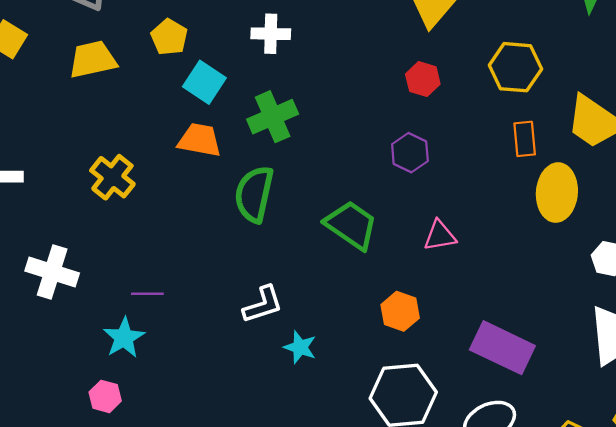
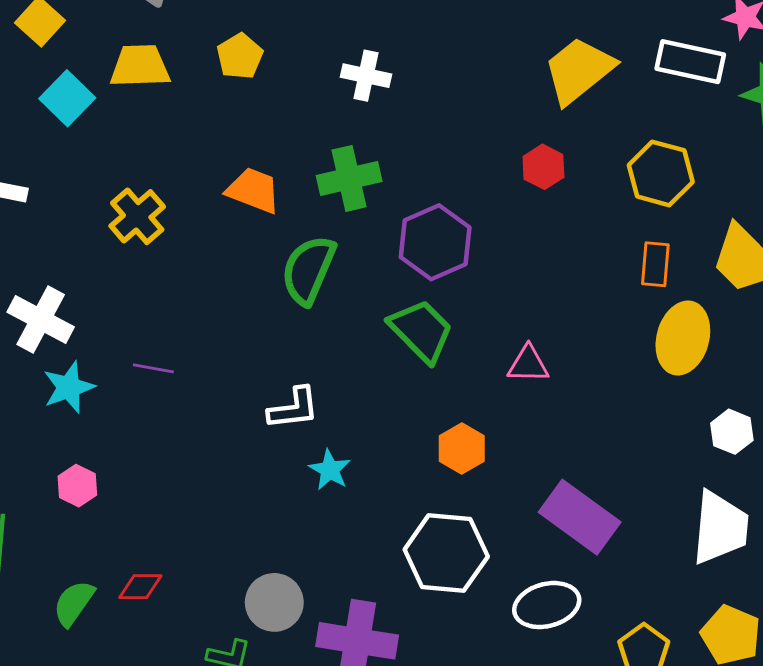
cyan square: (204, 82) -> (67, 98), moved
purple hexagon: (410, 153) -> (435, 242), moved, size x1.5
cyan star: (124, 338) -> (69, 387), moved

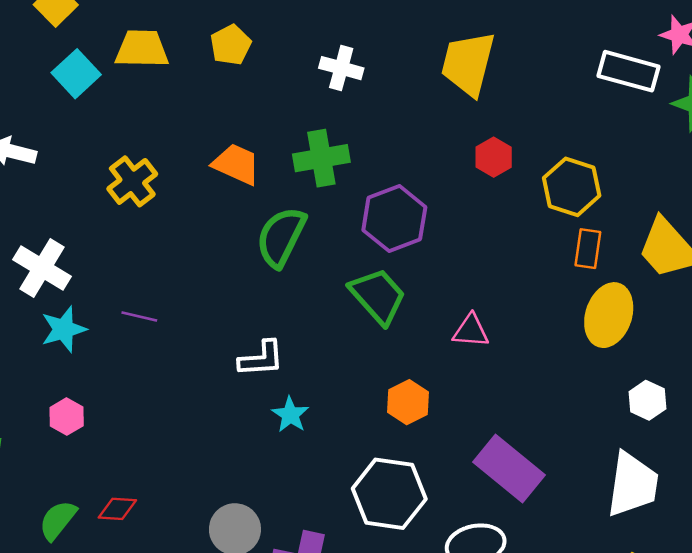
yellow trapezoid: (579, 70) -> (468, 64), moved, turned -40
yellow hexagon: (661, 173) -> (572, 187), moved

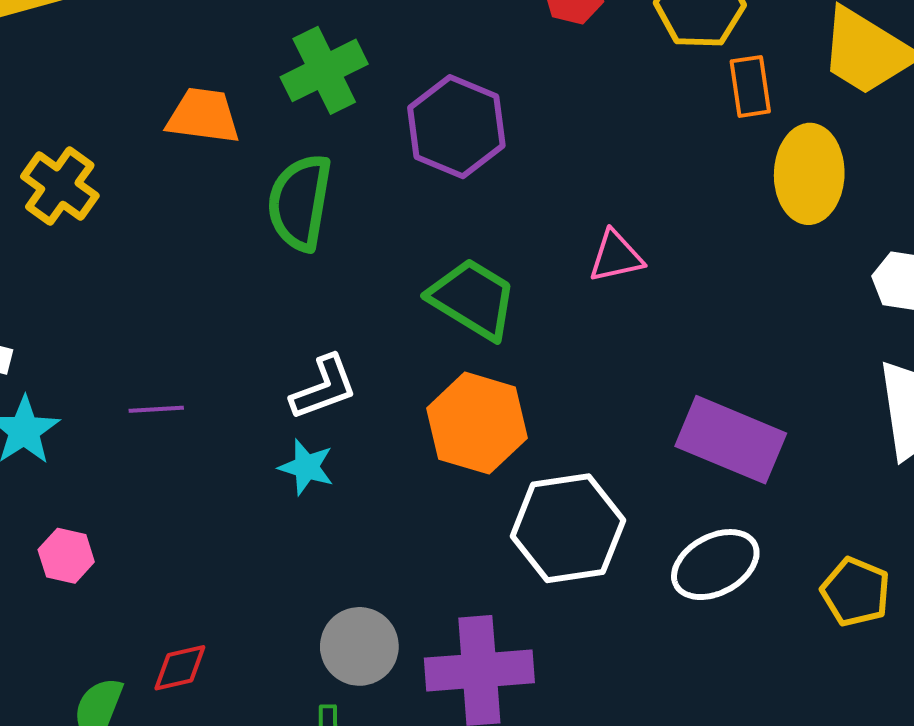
green trapezoid: (378, 296) -> (473, 299), moved
purple line: (139, 317) -> (156, 409), moved
orange hexagon: (408, 402) -> (477, 423), moved, size x1.5
cyan star: (290, 415) -> (306, 467), moved

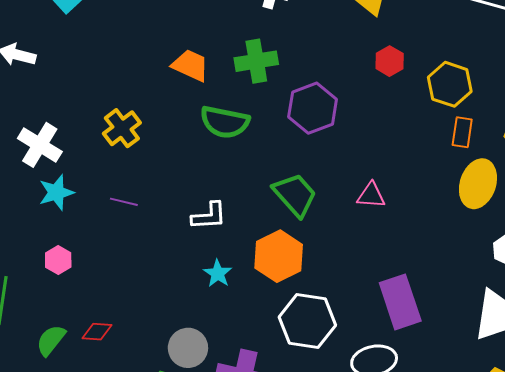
yellow cross: (60, 186) -> (122, 128), moved
green semicircle: (300, 202) -> (225, 122), turned -105
purple rectangle: (731, 440) -> (400, 302), turned 32
cyan star: (306, 467) -> (218, 273), moved

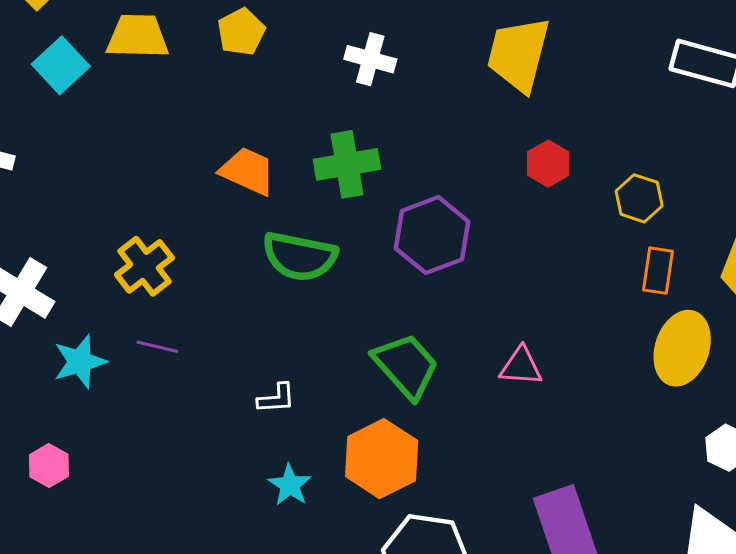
yellow hexagon: (450, 84) -> (639, 198), size x0.7
cyan star: (56, 193) -> (80, 362), moved
purple line: (124, 202) -> (157, 347), moved
white L-shape: (209, 216) -> (276, 398), size x0.7

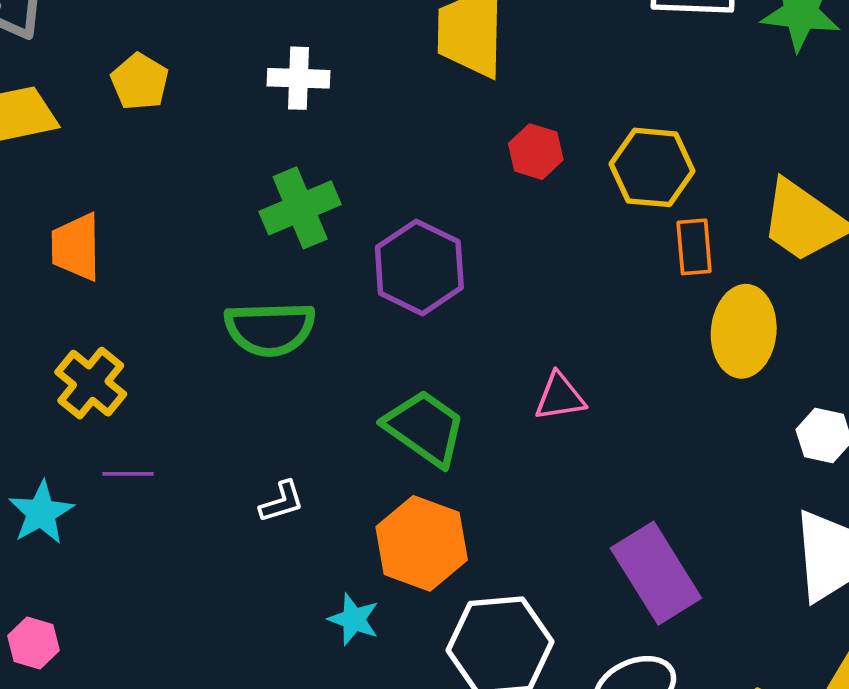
orange trapezoid: (248, 171) -> (76, 247), moved, turned -102
yellow hexagon: (639, 198) -> (652, 167), size x1.4
cyan star: (290, 485) -> (354, 619), moved

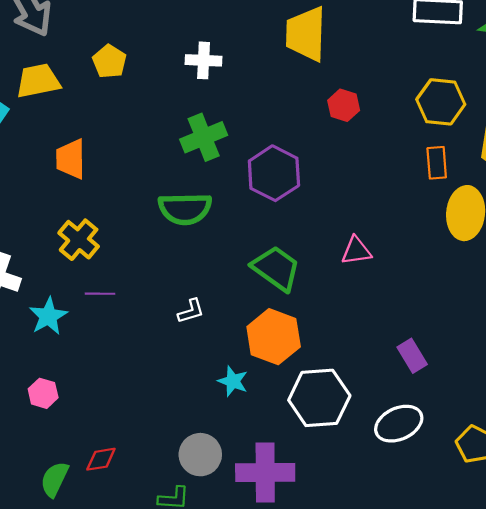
yellow hexagon: (652, 167) -> (441, 102), moved
purple rectangle: (656, 573) -> (412, 356), size x0.6

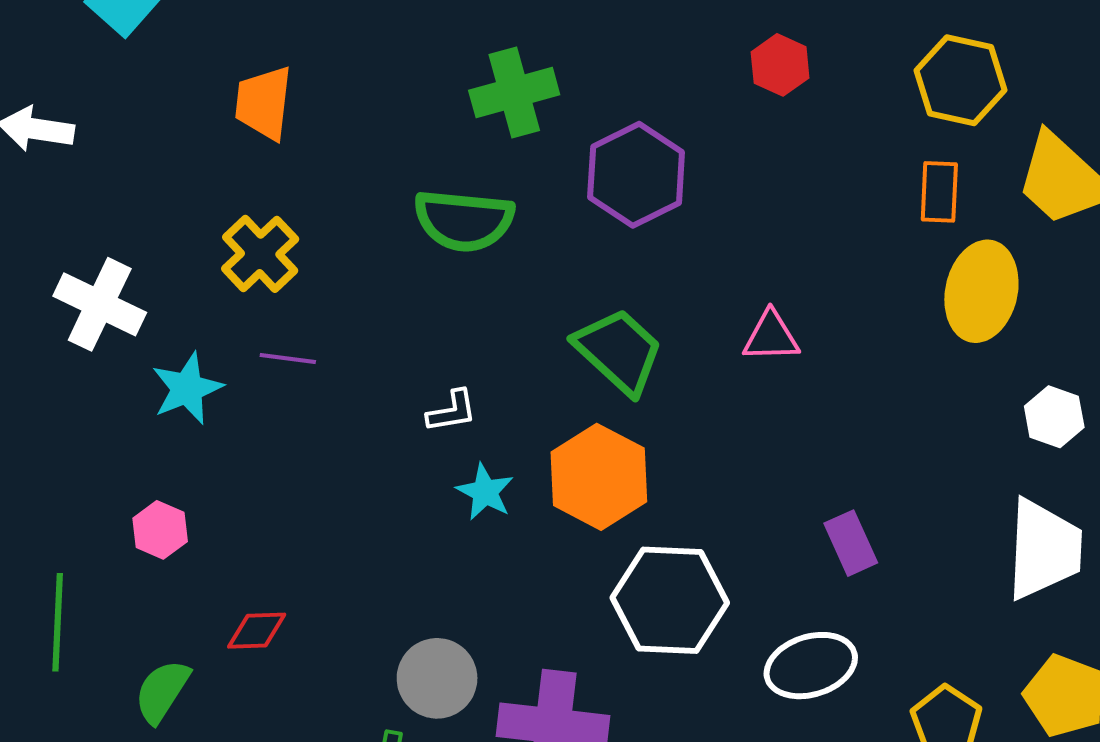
cyan star: (233, 381) -> (485, 492), moved
red diamond: (101, 459) -> (257, 631), moved

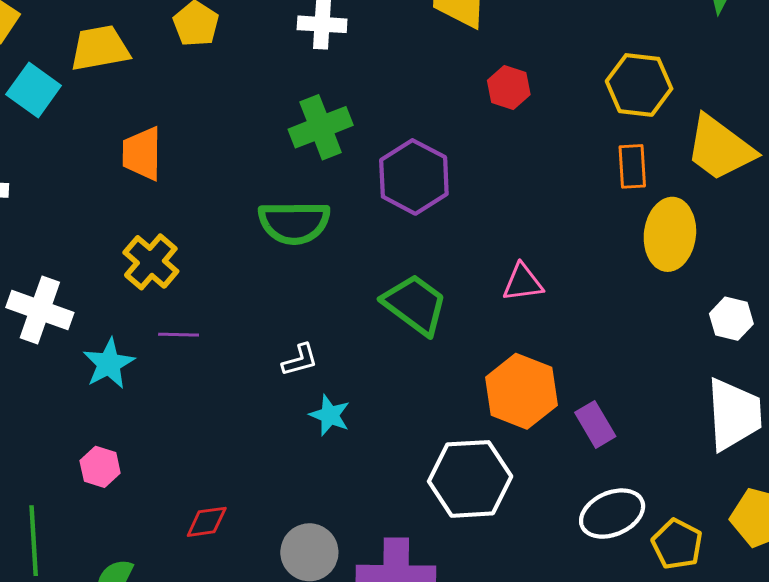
orange hexagon: (599, 477) -> (521, 391), moved
red diamond: (257, 631) -> (207, 522), moved
white ellipse: (811, 666) -> (612, 514), moved

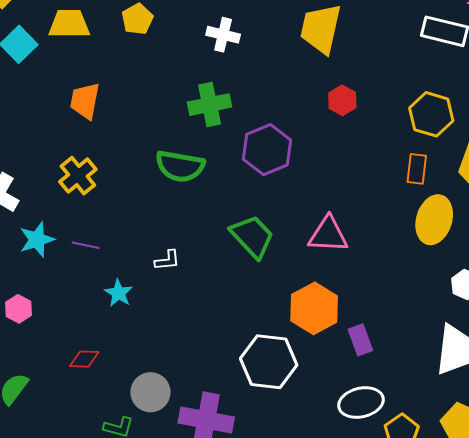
pink triangle: (523, 283) -> (328, 235), size x1.4
purple line: (179, 335) -> (86, 245), moved
cyan star: (330, 415) -> (118, 293), moved

